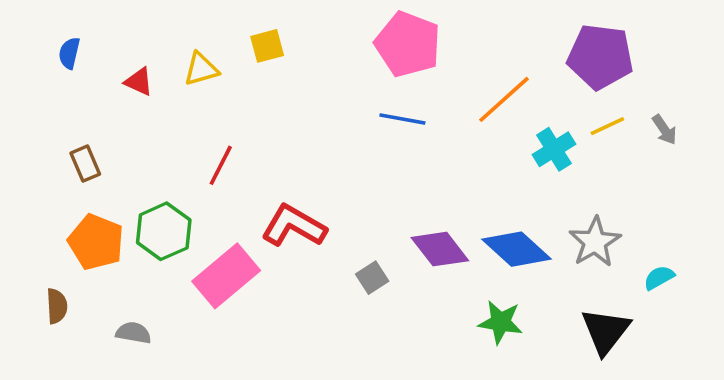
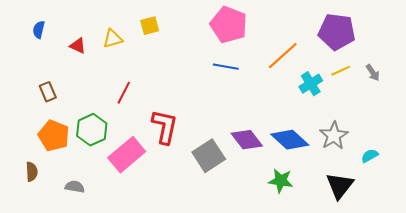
red L-shape: (294, 226) -> (165, 127), turned 72
gray square: (372, 278) -> (209, 156), size x1.8

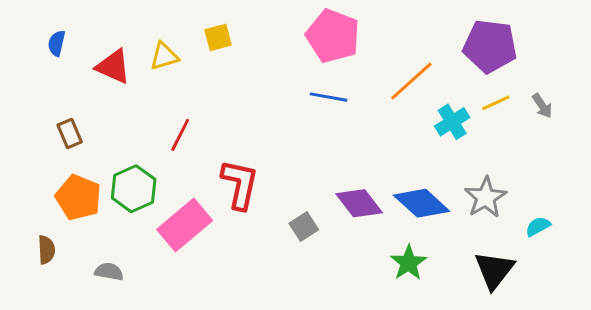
red triangle: (78, 46) -> (113, 67), size x1.5
gray square: (209, 156) -> (304, 226), size x0.6
green star: (281, 181) -> (409, 263), turned 30

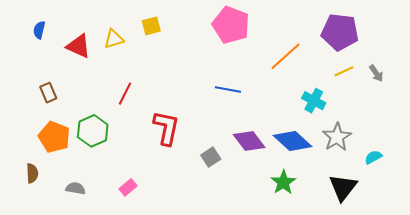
blue line: (329, 97) -> (228, 89), moved
cyan cross: (452, 122) -> (314, 101), moved, turned -30
pink rectangle: (185, 225) -> (128, 187), moved, size x0.5

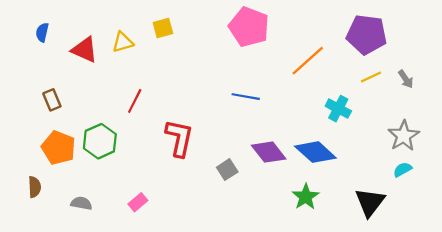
gray star: (337, 137) -> (404, 136), moved

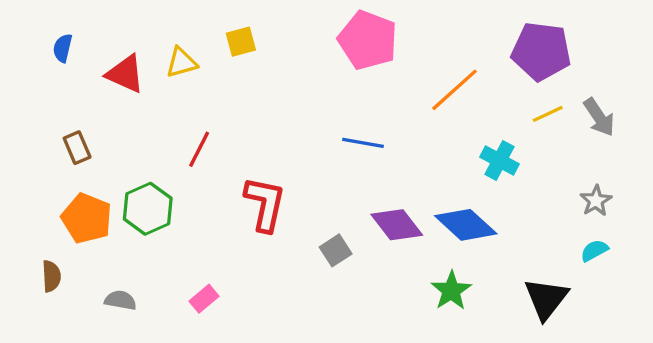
gray arrow: (406, 79) -> (599, 117), size x1.4
gray star: (404, 136) -> (596, 201), size x0.7

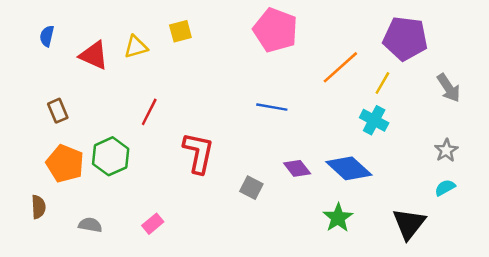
yellow line: (548, 114) -> (382, 83), moved, turned -35
purple diamond: (397, 225) -> (297, 168), size x0.7
gray square: (336, 250) -> (251, 188), turned -30

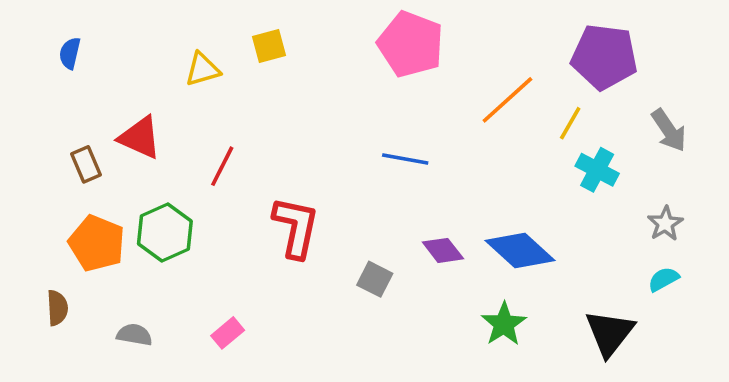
red triangle: (94, 55) -> (140, 137), moved
cyan cross: (374, 120) -> (597, 170), moved

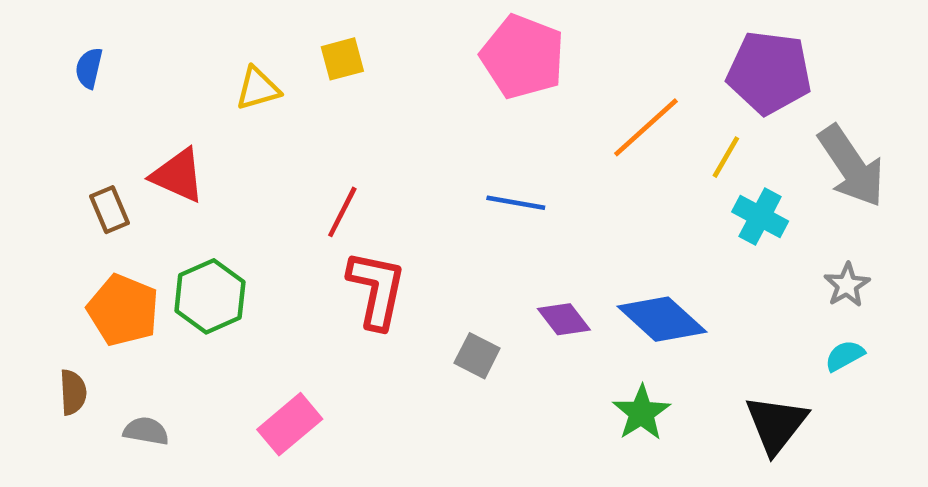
gray arrow: (669, 130) -> (851, 166), size x1.5
red line: (222, 166) -> (342, 212), moved
pink rectangle: (228, 333) -> (290, 424), size x1.5
gray semicircle: (134, 335) -> (146, 431), moved

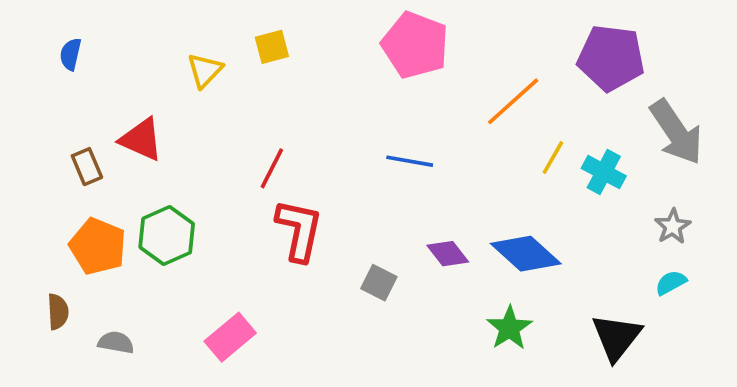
yellow triangle: (258, 89) -> (205, 70), turned -30
yellow line: (726, 157) -> (553, 158), moved

